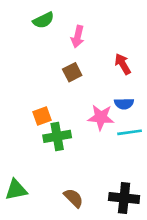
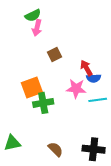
pink arrow: (78, 37) -> (37, 28), moved
red arrow: (123, 64) -> (86, 68), moved
orange square: (42, 116) -> (32, 87), size x1.5

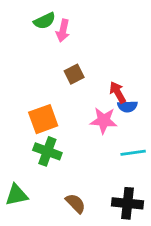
pink arrow: (37, 28) -> (63, 31), moved
cyan line: (98, 100) -> (133, 153), moved
green cross: (43, 103) -> (47, 151), moved, turned 30

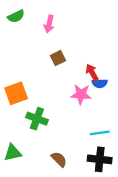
green semicircle: (45, 21) -> (16, 16), moved
orange square: (43, 119) -> (16, 93), moved
cyan line: (133, 153) -> (100, 133), moved

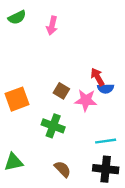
brown square: (58, 58) -> (61, 91), moved, turned -32
green cross: (37, 119) -> (53, 126), moved

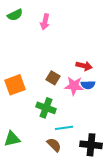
red arrow: (97, 77) -> (84, 66), turned 133
blue semicircle: (106, 89) -> (88, 85), moved
cyan line: (106, 141) -> (64, 128), moved

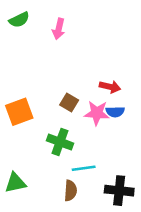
brown semicircle: (54, 145) -> (70, 191), turned 49

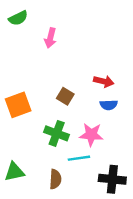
pink arrow: (59, 29) -> (50, 38), moved
pink star: (97, 113) -> (91, 135), moved
brown semicircle: (70, 191) -> (55, 179), moved

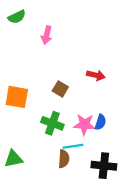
orange square: (18, 105) -> (17, 97), turned 30
blue semicircle: (109, 105) -> (100, 122), moved, turned -70
brown semicircle: (55, 179) -> (64, 159), moved

